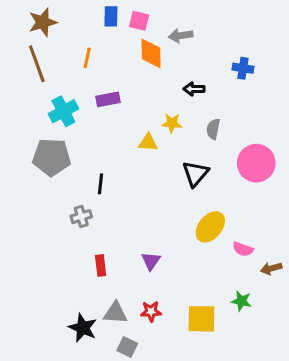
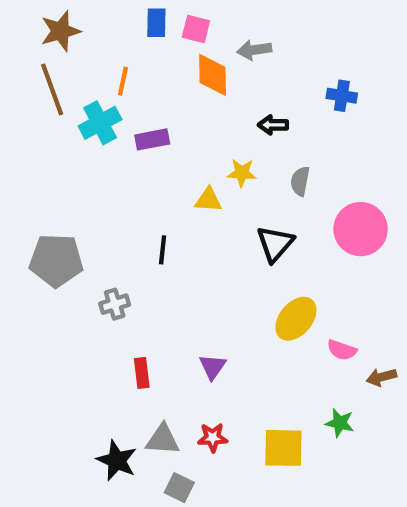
cyan cross: (63, 111) -> (100, 123), moved
gray pentagon: (52, 157) -> (56, 260), moved
black line: (101, 184) -> (163, 250), moved

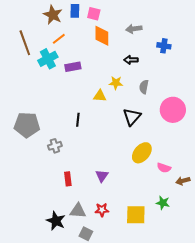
brown star: (60, 31) -> (53, 15), moved, turned -30
gray arrow: (254, 50) -> (134, 29), moved
orange line: (123, 81) -> (59, 39), turned 40

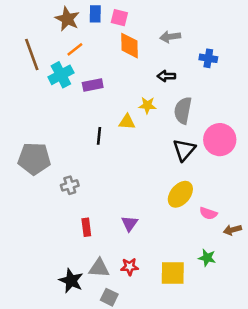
gray semicircle: (144, 87) -> (183, 110), size x1.5
black triangle: (132, 117) -> (184, 150), moved
black line: (78, 120) -> (99, 136), moved

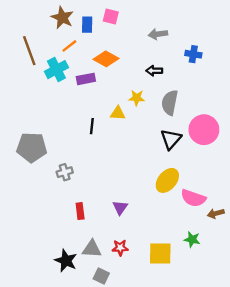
blue rectangle: (95, 14) -> (87, 25), moved
orange diamond: (130, 46) -> (106, 59), moved, turned -60
pink semicircle: (208, 213) -> (193, 198), size x1.5

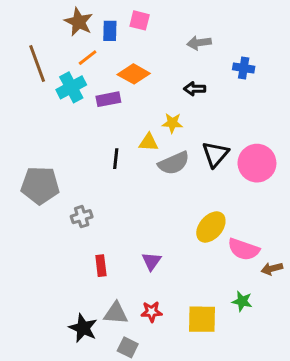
gray semicircle: (170, 103) -> (174, 163), moved, turned -125
black triangle: (171, 139) -> (215, 154), moved

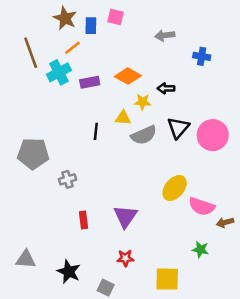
orange diamond: (134, 74) -> (128, 76), moved
black arrow: (195, 89) -> (166, 88), moved
purple triangle: (151, 261) -> (125, 216), size x1.5
gray triangle: (116, 313) -> (26, 259), moved
yellow square: (202, 319) -> (167, 279), moved

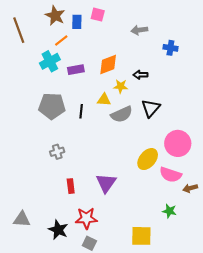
brown line: (31, 53) -> (19, 30), moved
orange diamond: (128, 76) -> (108, 64), turned -50
pink circle: (213, 135) -> (178, 143), moved
gray pentagon: (33, 154) -> (52, 106), moved
red star: (125, 258) -> (86, 218), moved, size x1.5

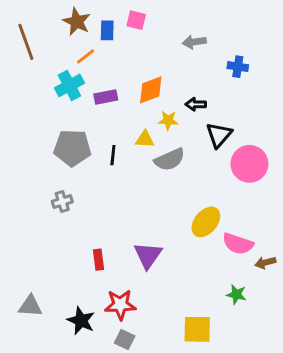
black triangle: (151, 108) -> (219, 135), moved
pink circle: (178, 143) -> (249, 164), moved
gray cross: (57, 152) -> (62, 202), moved

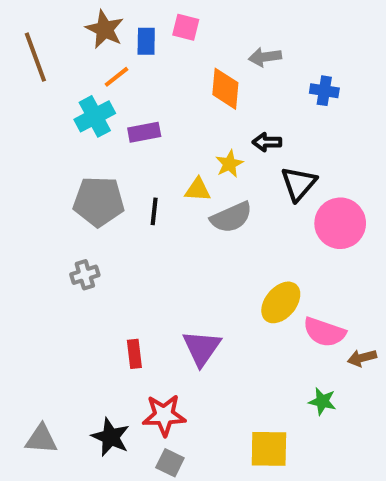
orange diamond: (151, 90) -> (225, 89), moved, turned -64
yellow star: (168, 120) -> (229, 164), turned -30
gray triangle: (30, 306) -> (41, 439), moved

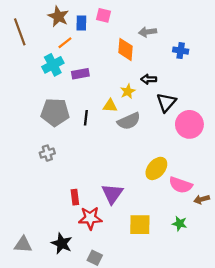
red star: (164, 415) -> (90, 218), moved
yellow square: (269, 449) -> (140, 225), moved

